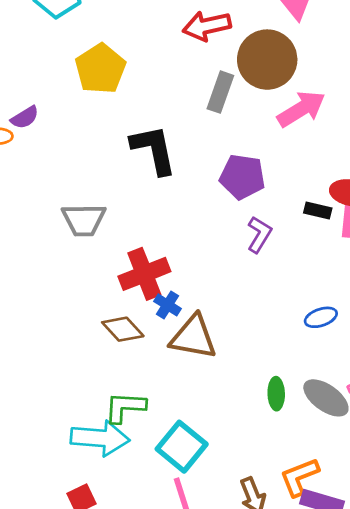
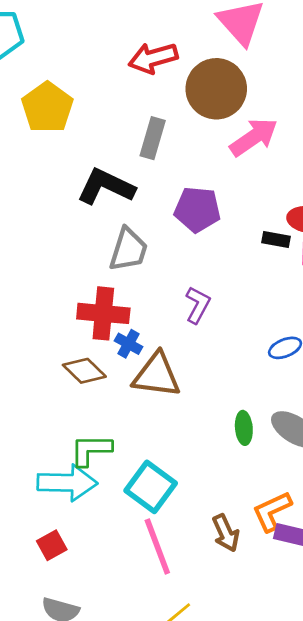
gray rectangle: (220, 92) -> (153, 138), moved
black L-shape: (154, 150) -> (106, 187), turned -50
gray trapezoid: (84, 220) -> (128, 250), moved, turned -69
purple L-shape: (259, 234) -> (198, 305), moved
red cross: (144, 274) -> (103, 313), turned 30

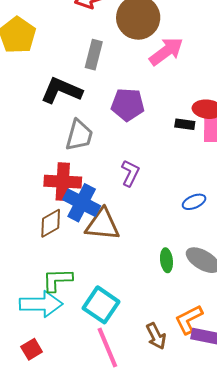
blue cross: (128, 344) -> (82, 203), size x1.8
brown diamond: (84, 371) -> (51, 223), turned -72

